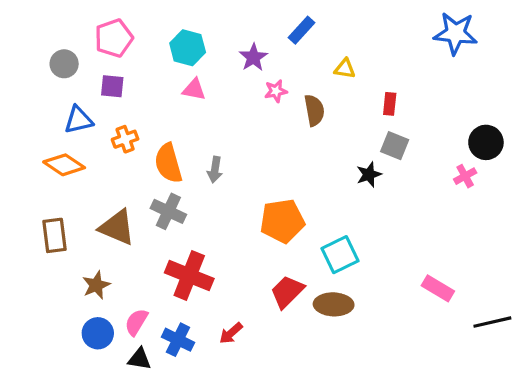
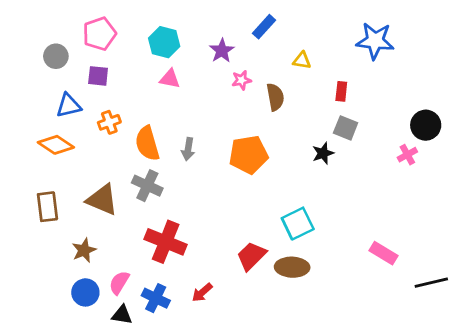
blue star: (455, 33) -> (375, 41), moved
orange pentagon: (282, 221) -> (249, 155), moved

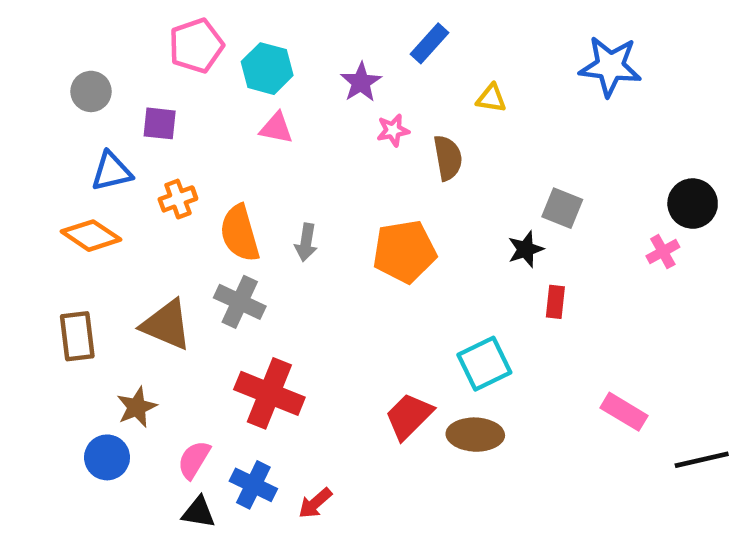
pink pentagon: (99, 34) -> (196, 46), moved
red rectangle: (341, 91) -> (555, 302), moved
blue circle: (85, 292) -> (107, 457), moved
red arrow: (202, 292) -> (315, 503), moved

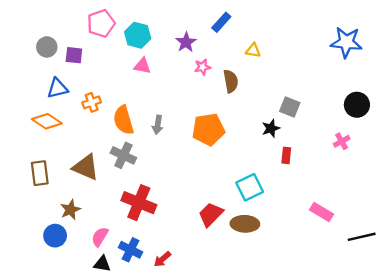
blue star: (610, 66) -> (346, 42), moved
purple square: (160, 123) -> (74, 55), moved
pink cross: (663, 252) -> (342, 141), moved

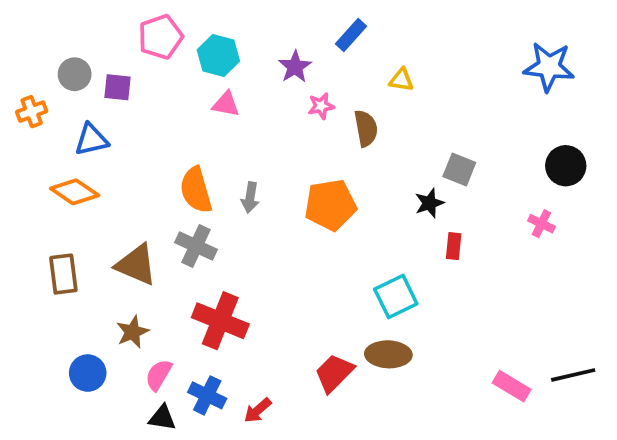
orange cross: (92, 102) -> (32, 112), moved
pink cross: (342, 141) -> (541, 224), turned -35
brown star: (70, 210) -> (132, 332), moved
pink rectangle: (322, 212) -> (512, 386), moved
red trapezoid: (211, 214) -> (334, 373), moved

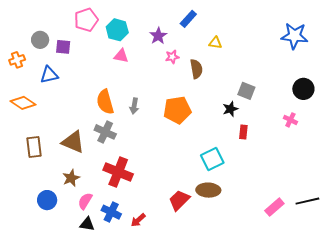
orange diamond: (75, 192) -> (23, 103), moved
pink rectangle: (512, 386) -> (274, 207), turned -72

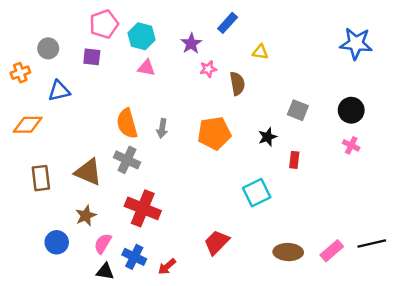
purple square: (63, 47) -> (92, 57), moved
black circle: (303, 89) -> (351, 110), moved
orange diamond: (23, 103) -> (28, 125), turned -35
black star: (230, 109) -> (268, 137), moved
brown ellipse: (208, 190) -> (288, 252), moved

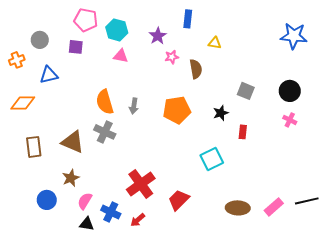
blue rectangle: (228, 23) -> (188, 19), turned -36
pink pentagon: (104, 24) -> (86, 20), turned 30
red cross: (143, 208) -> (141, 184), moved, turned 32

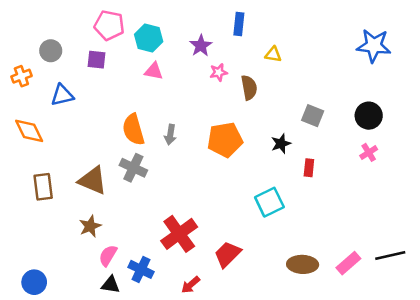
orange diamond: (23, 103) -> (29, 131), turned 65
pink cross: (290, 120) -> (369, 152), turned 32
blue circle: (47, 200) -> (34, 282), moved
red arrow: (138, 220) -> (191, 285), moved

